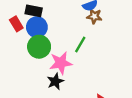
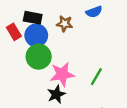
brown star: (94, 16) -> (65, 24), moved
green line: (80, 45) -> (96, 77), moved

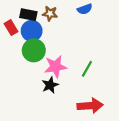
brown star: (65, 24) -> (50, 13), moved

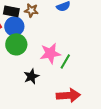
pink star: (55, 67) -> (50, 53), moved

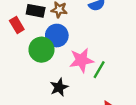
blue circle: (14, 26) -> (57, 36), moved

